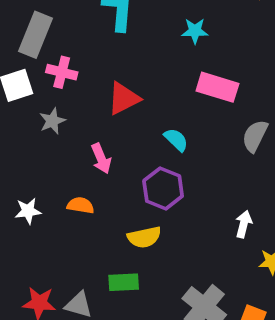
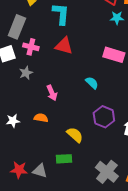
cyan star: (195, 31) -> (117, 18), moved
red triangle: (124, 98) -> (64, 46), moved, turned 42
purple hexagon: (163, 188) -> (104, 117), moved
yellow semicircle: (144, 237) -> (75, 135), turned -126

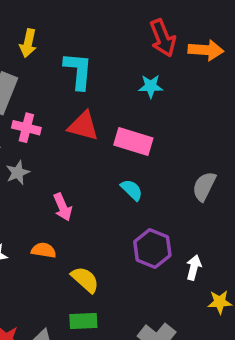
cyan star: (117, 18) -> (151, 86), moved
pink rectangle: (114, 55) -> (133, 142), moved
yellow semicircle: (75, 135) -> (85, 280), moved

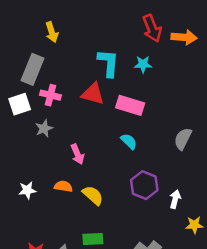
yellow arrow: (28, 43) -> (52, 32), turned -30
cyan L-shape: (78, 71) -> (108, 63), moved
yellow semicircle: (85, 280) -> (93, 195), moved

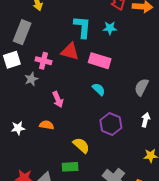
pink cross: (50, 95) -> (44, 61), moved
yellow semicircle: (93, 195) -> (81, 145), moved
white arrow: (175, 199) -> (146, 120), moved

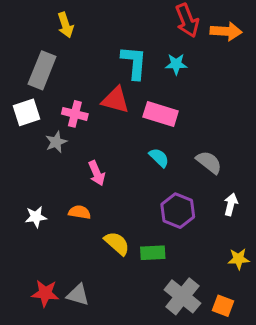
gray semicircle: (141, 87) -> (209, 162), moved, turned 102
yellow semicircle: (81, 145) -> (117, 243), moved
green rectangle: (70, 167) -> (153, 253), moved

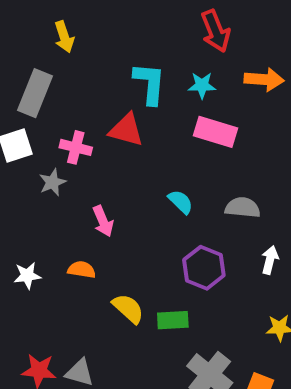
orange arrow: (226, 31) -> (264, 80), moved
pink rectangle: (161, 114) -> (215, 132), moved
gray semicircle: (209, 162) -> (243, 208), turned -32

